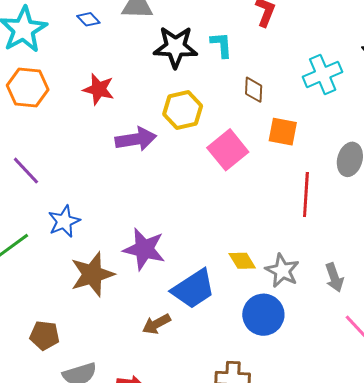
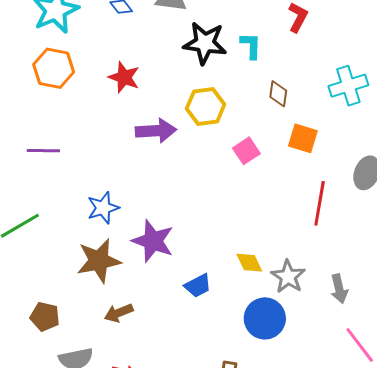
pink square: (228, 150) -> (246, 151), size x0.7
purple line: (26, 171) -> (43, 151), turned -52
blue star: (64, 221) -> (103, 208), moved
blue trapezoid: (193, 289) -> (198, 286), size x0.6
brown arrow: (156, 324) -> (119, 313), moved

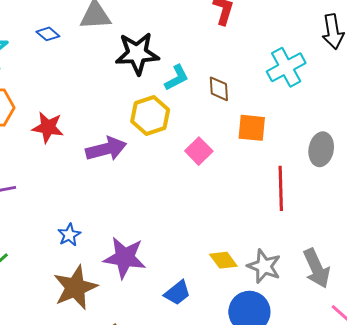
cyan L-shape: (251, 46) -> (177, 78), moved, turned 72
red star: (124, 77) -> (48, 127), moved
blue star: (103, 208) -> (69, 235), size x0.7
gray arrow: (339, 289) -> (317, 268), size x1.4

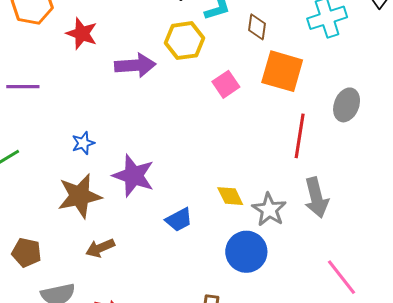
orange square: (252, 128) -> (282, 71), size x1.4
gray arrow: (317, 268) -> (316, 198), moved

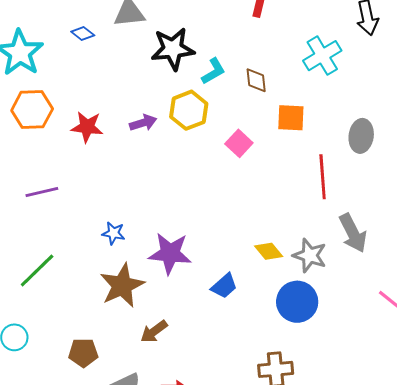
purple arrow: (135, 65) -> (143, 123), moved, size x0.7
orange square: (282, 71) -> (291, 118), size x0.7
blue star: (83, 143) -> (114, 233), turned -30

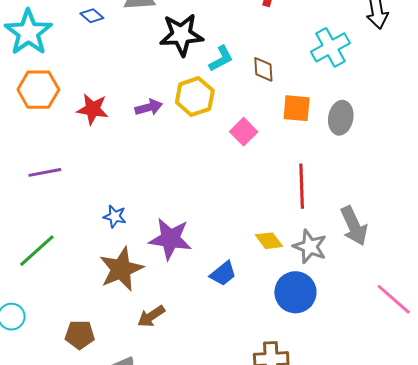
gray ellipse: (361, 136) -> (341, 118), moved
red line: (323, 177) -> (302, 186), moved

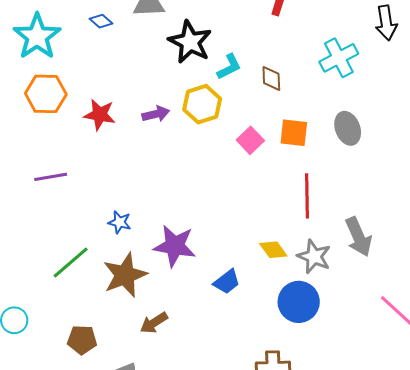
black star: (181, 35) -> (190, 42), turned 30
orange square: (297, 108) -> (294, 133), moved
gray ellipse: (341, 118) -> (348, 128), turned -32
green line: (37, 251) -> (71, 262), moved

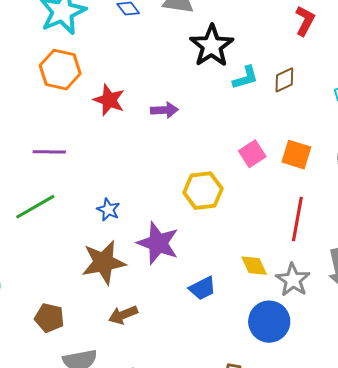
brown diamond: (271, 78) -> (284, 80), moved, turned 56
yellow hexagon: (202, 104) -> (203, 191), moved
green line: (71, 262) -> (35, 207), moved

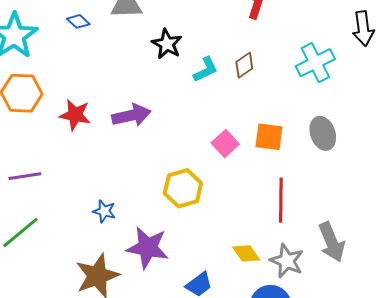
black star: (212, 46) -> (167, 44), size x0.7
purple arrow: (164, 110) -> (131, 115), size x1.4
blue star: (108, 210) -> (104, 211), moved

